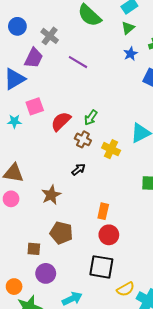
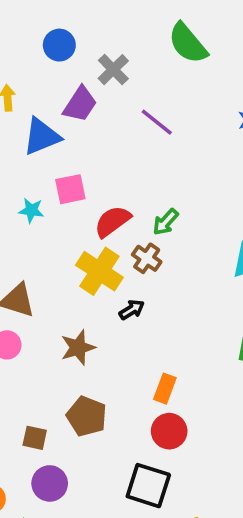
yellow cross: (111, 149) -> (99, 271), moved, size x1.4

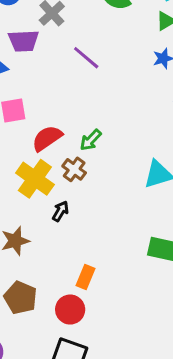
purple trapezoid: (80, 104) -> (24, 41), turned 52
black arrow: (132, 310) -> (60, 211), turned -30
red circle: (169, 431) -> (70, 310), moved

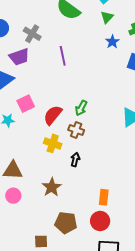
purple line: (86, 58) -> (63, 56), turned 54
yellow cross: (35, 179) -> (53, 143), size x0.7

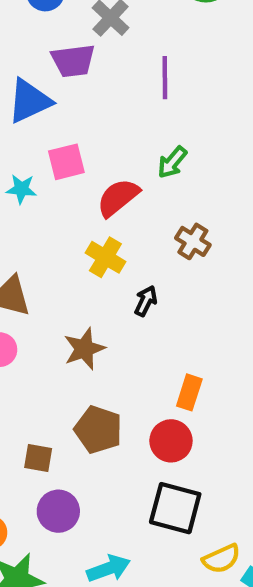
green arrow: (81, 108) -> (172, 162), moved
brown cross: (76, 130) -> (193, 241), moved

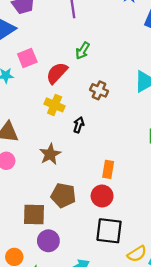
brown square: (38, 458) -> (34, 215), size x1.5

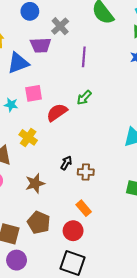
brown cross: (99, 90) -> (86, 172), moved, turned -35
yellow cross: (55, 105) -> (28, 137), moved
orange rectangle: (108, 169) -> (84, 208), turned -63

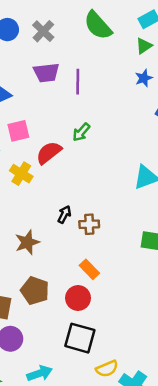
gray cross: (60, 26) -> (43, 31), moved
purple trapezoid: (41, 45) -> (46, 73), moved
yellow cross: (28, 137) -> (21, 174), moved

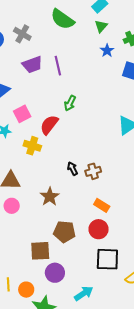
black arrow: (64, 214) -> (72, 169), turned -40

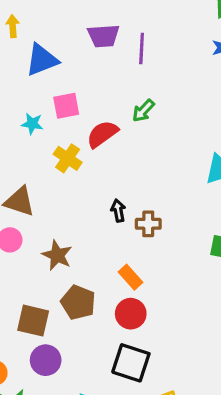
brown star: (50, 197) -> (57, 255), moved, turned -30
orange rectangle: (102, 205) -> (131, 277), moved

